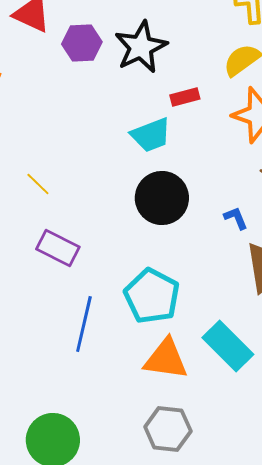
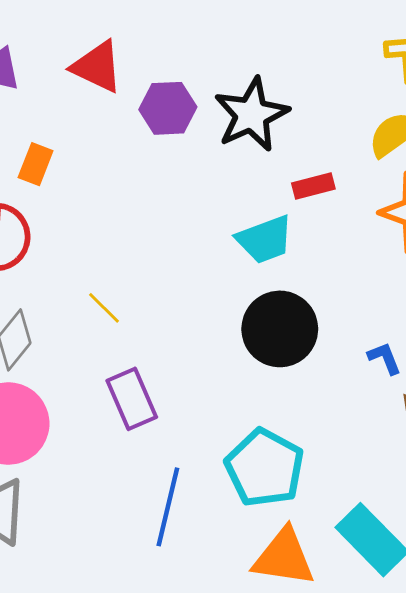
purple rectangle: (58, 248) -> (132, 399), turned 39

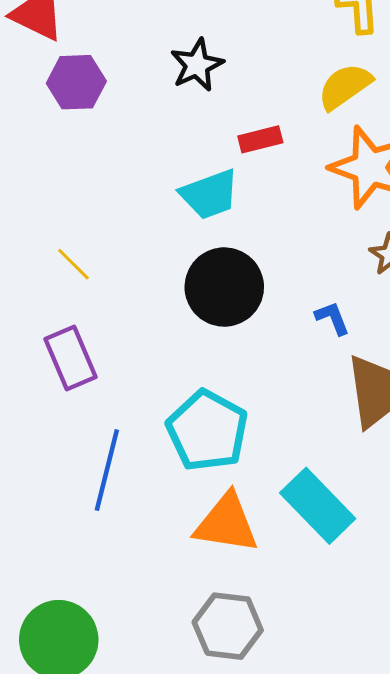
purple hexagon: (168, 108) -> (76, 82), moved
black star: (251, 115) -> (197, 65), size x0.7
yellow line: (104, 308) -> (73, 264), moved

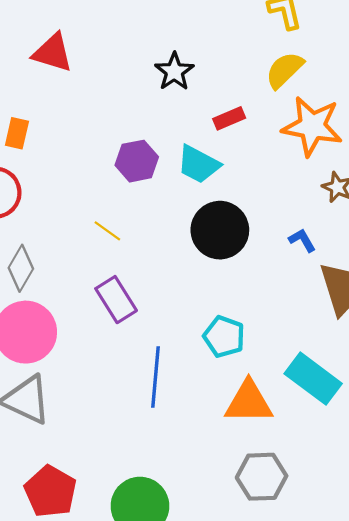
purple hexagon: (76, 82) -> (137, 161), moved
cyan trapezoid: (210, 194) -> (198, 164), turned 57
cyan pentagon: (207, 431) -> (224, 337), size x0.7

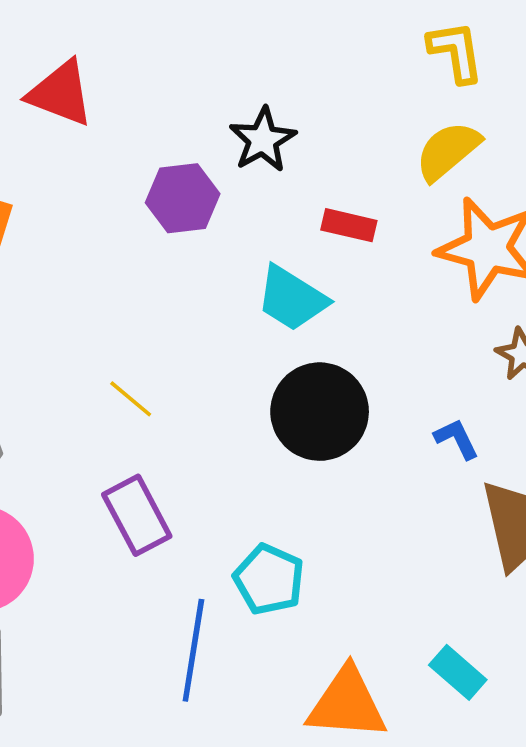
red rectangle: (229, 118) -> (349, 225), turned 32
purple hexagon: (137, 161) -> (183, 198), moved
cyan pentagon: (224, 337) -> (269, 579), moved
cyan rectangle: (313, 379) -> (458, 672), size x0.6

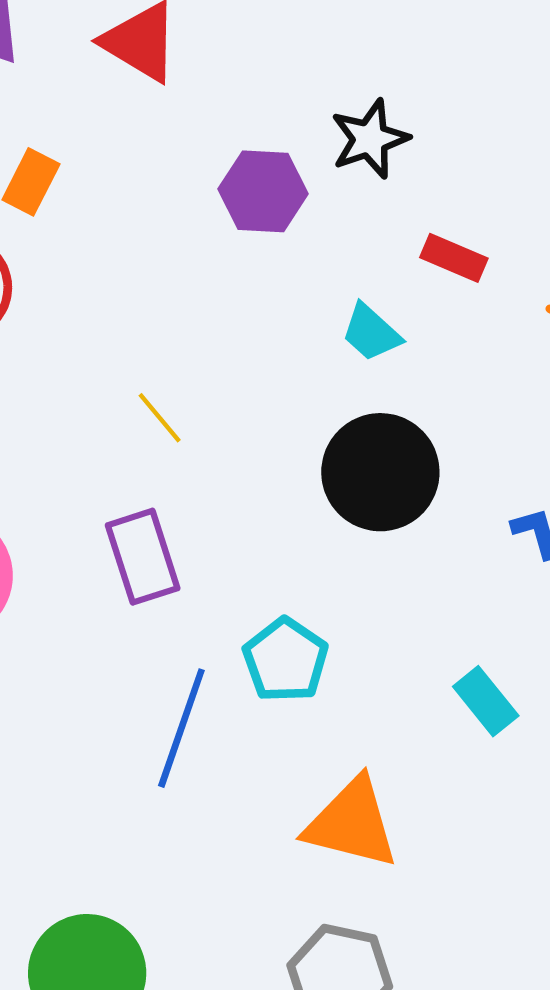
cyan trapezoid: (292, 298) -> (371, 333), size x0.7
cyan rectangle: (458, 672) -> (486, 701), moved

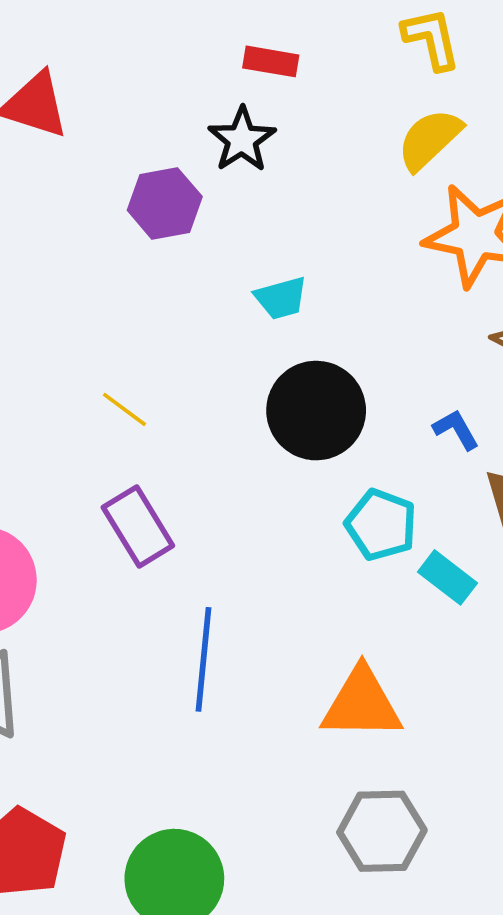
red rectangle: (454, 258) -> (271, 61), moved
cyan trapezoid: (371, 333) -> (281, 298), turned -44
cyan pentagon: (286, 660) -> (381, 525), moved

